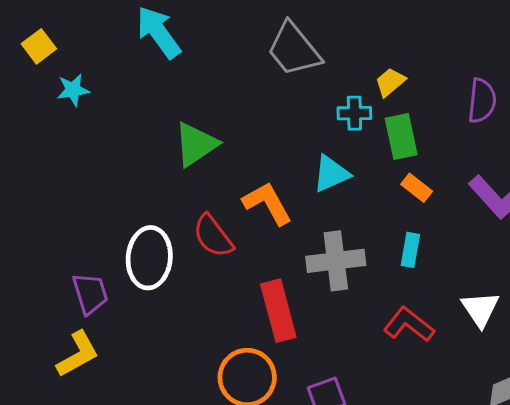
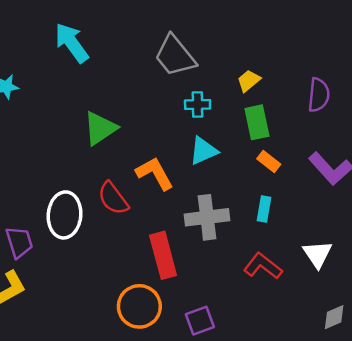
cyan cross: (354, 113) -> (198, 104), moved

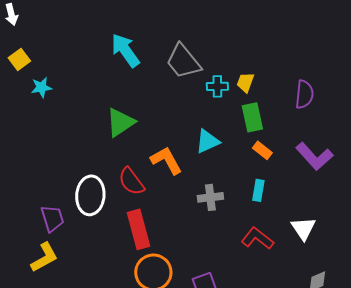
cyan arrow: (72, 43) -> (125, 50), moved
yellow trapezoid: (249, 81) -> (245, 82), turned -30
cyan cross: (198, 104) -> (217, 86), moved
gray cross: (207, 217) -> (210, 197), size x0.7
red rectangle: (163, 255) -> (138, 229), moved

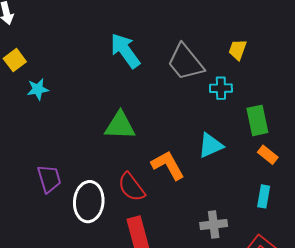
yellow trapezoid: (245, 82) -> (238, 50), moved
green triangle: (120, 122) -> (120, 126), turned 36
gray cross: (210, 197) -> (214, 225), moved
purple trapezoid: (52, 218) -> (49, 179), moved

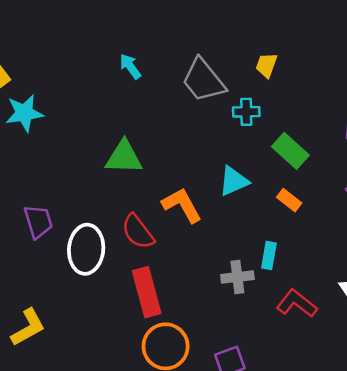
cyan arrow: (125, 51) -> (130, 66), size x0.6
cyan star: (38, 89) -> (24, 113), size x1.4
green rectangle: (257, 120) -> (290, 151), turned -36
orange rectangle: (268, 155) -> (289, 200), moved
cyan rectangle: (264, 196) -> (269, 256), moved

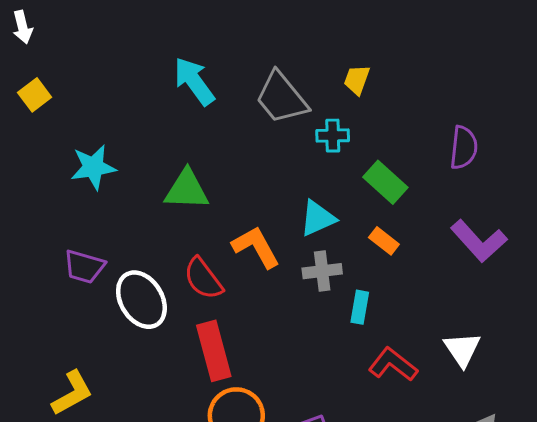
cyan arrow: (130, 66) -> (194, 81), size x1.6
cyan star: (24, 113) -> (93, 167), moved
purple trapezoid: (38, 222) -> (84, 267), turned 123
white ellipse: (86, 249) -> (141, 300), turned -36
gray cross: (237, 277) -> (322, 271), moved

